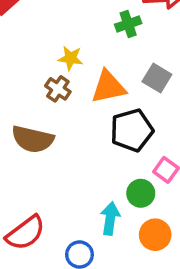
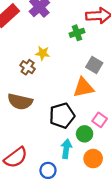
orange triangle: (108, 87) -> (83, 88), moved
brown cross: (58, 89) -> (28, 67), moved
black pentagon: (132, 130) -> (62, 116), moved

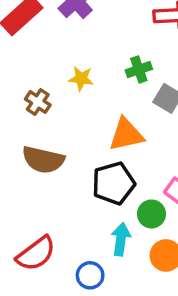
green cross: (77, 33) -> (139, 70), moved
brown cross: (28, 67) -> (38, 102), moved
orange triangle: (83, 88) -> (126, 135), moved

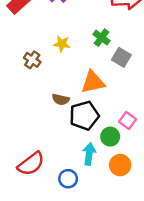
green cross: (139, 70) -> (102, 38), turned -35
brown semicircle: (43, 160) -> (61, 99), moved, size x0.6

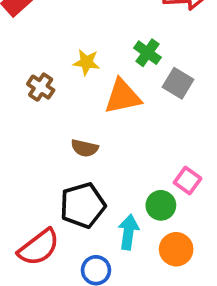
orange triangle: (93, 82) -> (123, 97), moved
black pentagon: (84, 116) -> (83, 205), moved

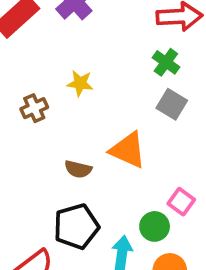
green cross: (147, 53) -> (166, 62), moved
brown cross: (41, 87) -> (34, 108), turned 32
orange triangle: (123, 97) -> (128, 150), moved, turned 36

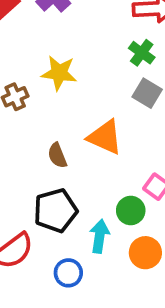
yellow star: (80, 83) -> (59, 73), size x1.4
brown semicircle: (78, 169) -> (57, 155), turned 55

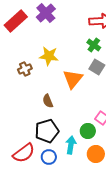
orange triangle: (105, 137) -> (73, 79), moved, turned 45
blue circle: (68, 273) -> (49, 157), moved

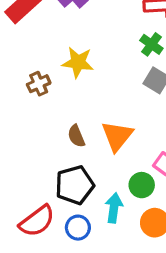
orange triangle: (73, 79) -> (117, 136), moved

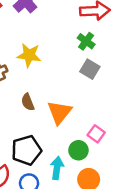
brown semicircle: (76, 136) -> (28, 102), moved

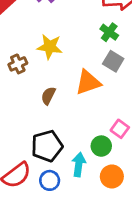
brown semicircle: (28, 102) -> (48, 96), turned 48
orange triangle: (59, 112) -> (88, 82), moved, turned 32

